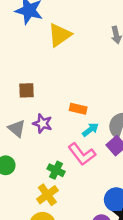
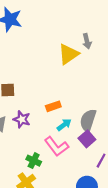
yellow triangle: (60, 35) -> (68, 54), moved
orange rectangle: (78, 109) -> (53, 106), turned -32

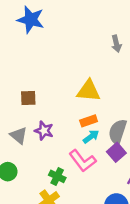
yellow triangle: (68, 54) -> (89, 91), moved, turned 40
orange rectangle: (53, 106) -> (89, 121), moved

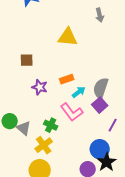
yellow triangle: (89, 91) -> (68, 37), moved
orange rectangle: (89, 121) -> (67, 79), moved
gray triangle: (19, 135) -> (24, 128), moved

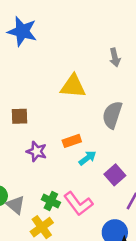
gray semicircle: (101, 88) -> (112, 115), moved
pink L-shape: (72, 112) -> (78, 204), moved

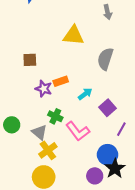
orange rectangle: (72, 141) -> (61, 81), moved
green cross: (51, 201) -> (55, 116), moved
gray triangle: (16, 205) -> (39, 132), moved

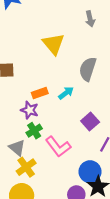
yellow triangle: (73, 35) -> (54, 44), turned 45
purple star: (44, 89) -> (30, 110), moved
cyan arrow: (85, 94) -> (66, 93), moved
green cross: (55, 116) -> (34, 131), turned 32

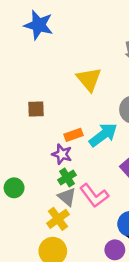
cyan arrow: (66, 93) -> (103, 135), size x1.6
gray triangle: (17, 148) -> (67, 197), moved

